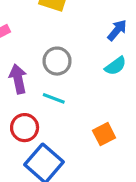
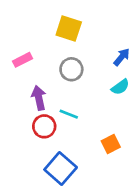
gray circle: (57, 61) -> (71, 69), moved
red circle: (25, 128) -> (44, 126), moved

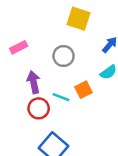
yellow square: (69, 29) -> (78, 19), moved
orange square: (111, 144) -> (83, 90), moved

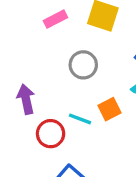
pink rectangle: (19, 47) -> (55, 19), moved
purple arrow: (34, 82) -> (26, 99), moved

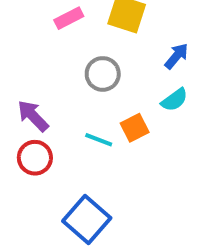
purple arrow: (26, 99) -> (33, 116), turned -32
red circle: (51, 134) -> (35, 158), moved

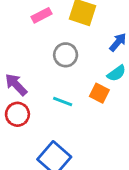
orange square: (135, 128) -> (99, 93), moved, turned -36

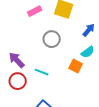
cyan line: (63, 102) -> (42, 72), moved

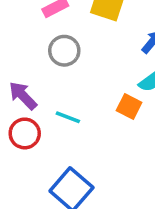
gray circle: (52, 39) -> (64, 51), moved

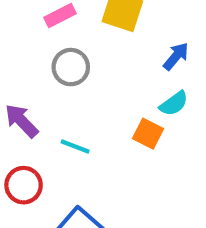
red circle: (25, 133) -> (24, 185), moved

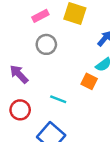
cyan line: (75, 146) -> (58, 99), moved

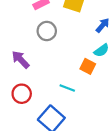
cyan line: (58, 99) -> (67, 88), moved

